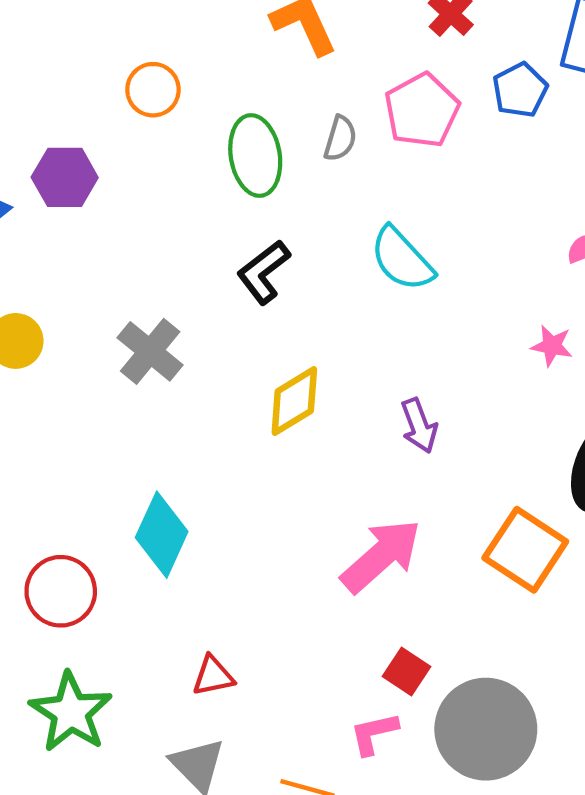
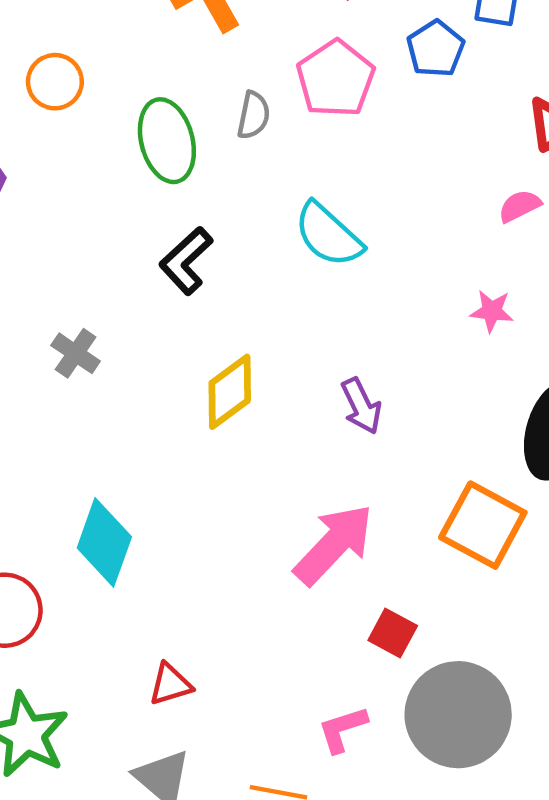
gray cross: (150, 351) -> (76, 353), size x0.7
red square: (407, 672) -> (393, 633), moved

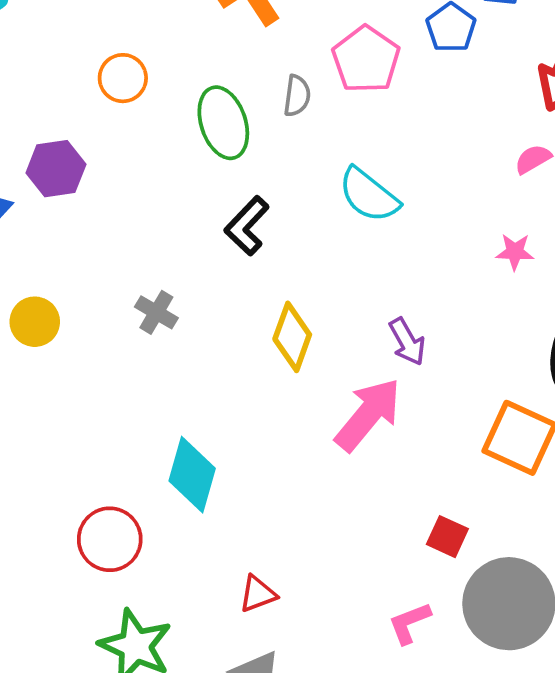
yellow diamond: (230, 392) -> (292, 337), turned -30
pink arrow: (334, 544) -> (368, 415), moved

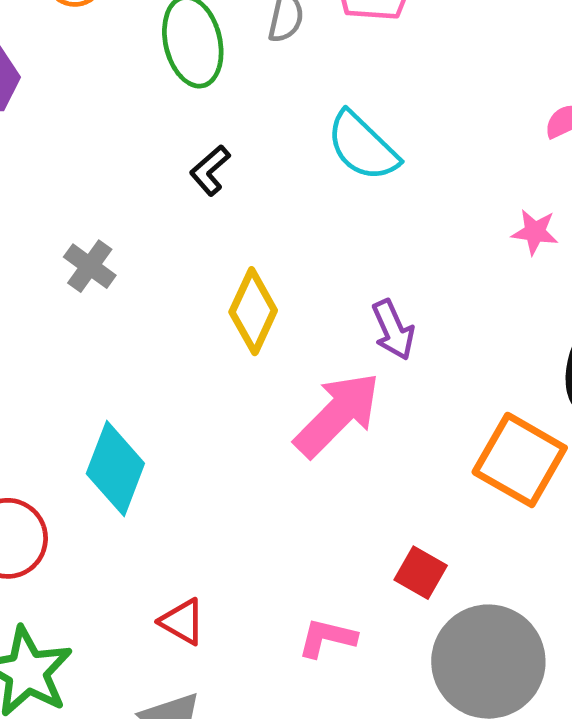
black L-shape: (247, 226) -> (210, 170), size x0.7
red triangle: (258, 594) -> (182, 622), turned 45
pink L-shape: (409, 623) -> (327, 638), moved, turned 30

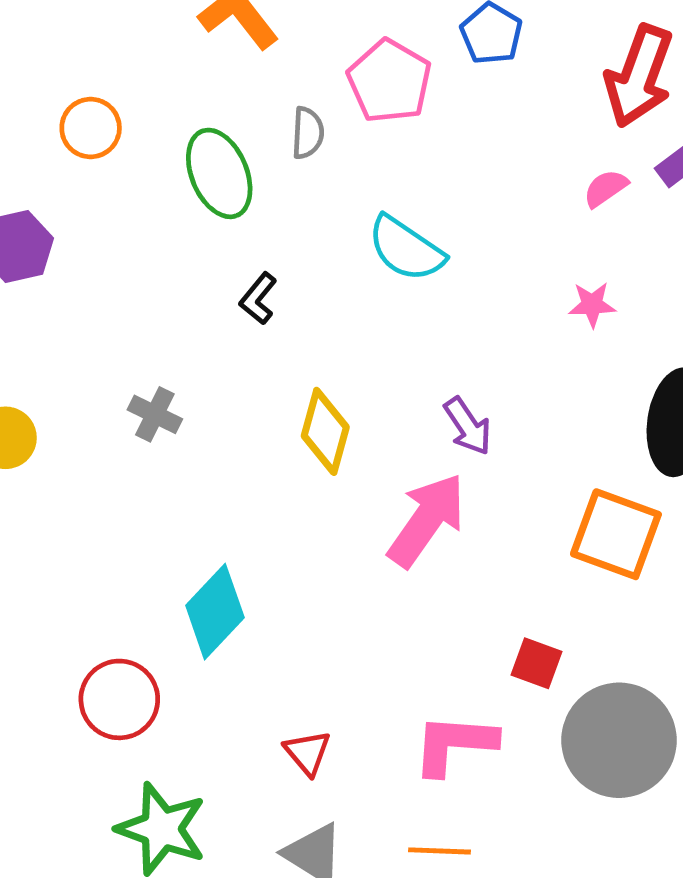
cyan diamond: (115, 469) -> (215, 612), turned 32
red triangle: (182, 622) -> (307, 753), turned 30
pink L-shape: (327, 638) -> (454, 744), size x1.5

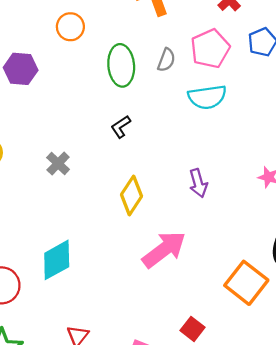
cyan semicircle: (406, 249) -> (207, 97), moved, turned -60
purple arrow: (468, 426) -> (198, 183), moved

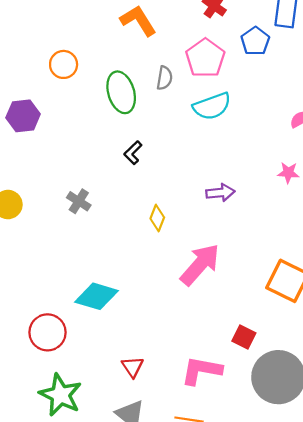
purple arrow: (198, 183) -> (220, 193), turned -68
yellow diamond: (132, 195) -> (157, 218), size x0.7
cyan diamond: (57, 260) -> (97, 296), turned 57

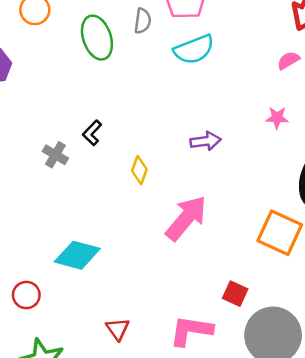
black L-shape: (133, 153) -> (92, 133), moved
red circle: (48, 332) -> (26, 295), size x0.7

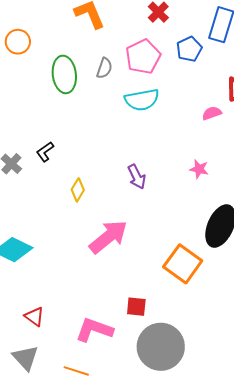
pink semicircle: (288, 60) -> (212, 113), moved
purple arrow: (206, 141) -> (137, 177), turned 60
red square: (235, 294) -> (136, 307), turned -30
red triangle: (118, 329) -> (34, 317), turned -30

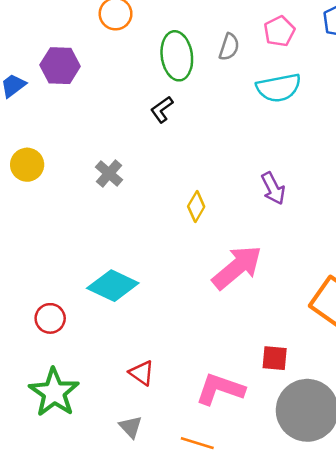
pink pentagon: (143, 57) -> (279, 31), size x0.7
black L-shape: (45, 152) -> (162, 109), moved
gray triangle: (25, 358) -> (131, 427), size x0.7

